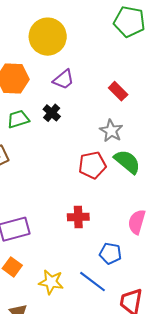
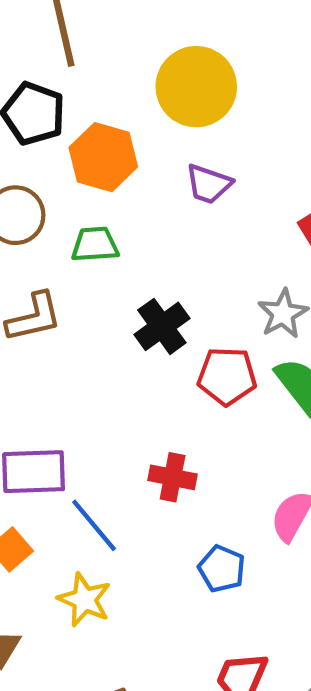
purple trapezoid: (64, 80) -> (209, 184), turned 45
black cross: (52, 113) -> (162, 326), moved, size x1.4
blue line: (93, 282) -> (94, 525), moved

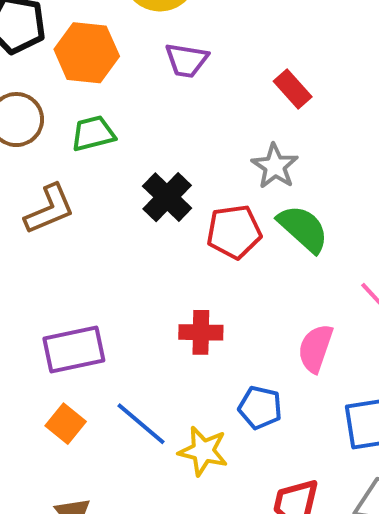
blue line: (94, 525) -> (141, 424), moved
yellow star: (84, 600) -> (203, 451), moved

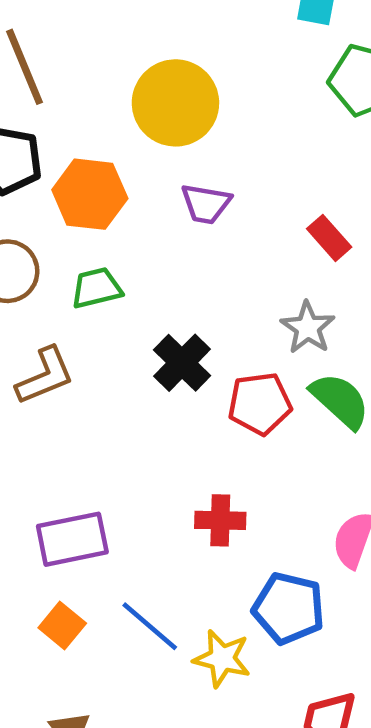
blue pentagon: (260, 407) -> (289, 608), size x1.4

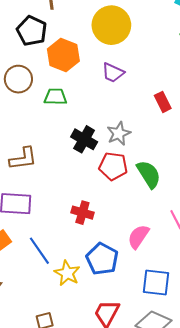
gray star: (308, 328) -> (119, 133), moved
black cross: (182, 363) -> (84, 139), turned -30
brown L-shape: (45, 376) -> (23, 159), moved

